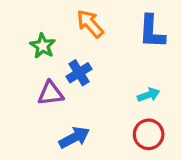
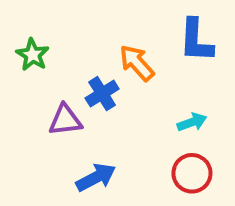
orange arrow: (90, 24) -> (137, 63), moved
green star: (43, 46) -> (33, 55), moved

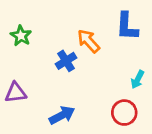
purple triangle: (65, 120) -> (16, 93), moved
cyan arrow: (192, 122) -> (138, 79), moved, turned 138

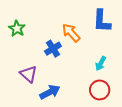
cyan arrow: (138, 79) -> (101, 63), moved
purple triangle: (16, 93) -> (29, 74), moved, turned 48

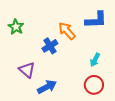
blue L-shape: (102, 21) -> (96, 20), turned -95

